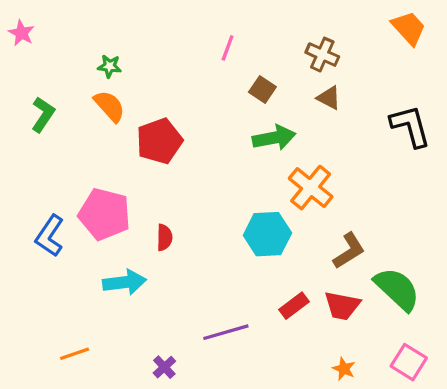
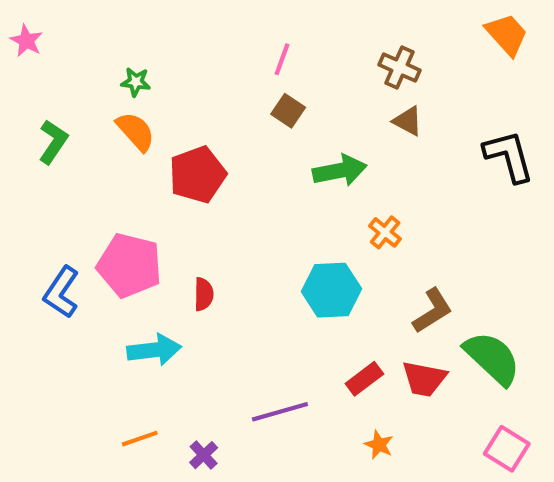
brown square: (262, 89) -> (288, 111), moved
orange cross: (311, 188) -> (385, 232), size x0.6
orange line: (75, 354) -> (140, 439), moved
orange star: (344, 369) -> (379, 445), moved

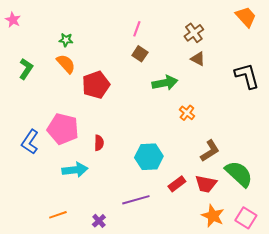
brown cross: (399, 68) -> (194, 33), turned 30
cyan hexagon: (331, 290) -> (149, 157), moved
orange line: (140, 439) -> (58, 215), moved
orange star: (379, 445) -> (213, 216), moved, size x1.6

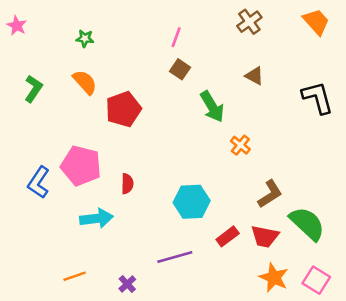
brown cross: (194, 33) -> (249, 22), moved
green star: (66, 40) -> (85, 38), moved
green arrow: (165, 83) -> (212, 107), turned 70

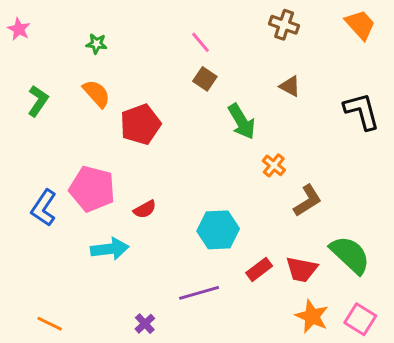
brown cross: (249, 22) -> (284, 25), turned -35
pink line: (176, 37) -> (201, 42), turned -60
red semicircle: (127, 184) -> (145, 209), turned 60
brown L-shape: (270, 194) -> (308, 201), moved
orange line: (75, 276) -> (50, 324), moved, turned 45

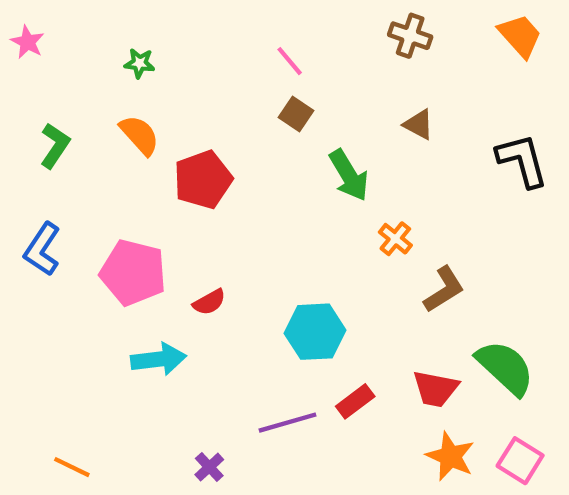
blue L-shape: (44, 208) -> (42, 249), moved
red rectangle: (259, 269) -> (355, 401), moved

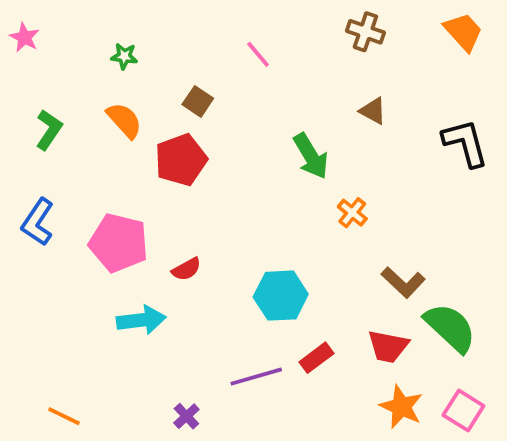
brown square: (296, 114) -> (198, 101), moved
brown L-shape: (444, 289) -> (403, 282), moved, turned 75

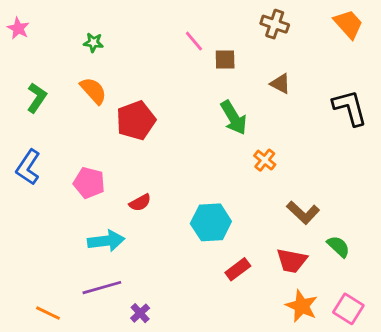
brown square: (198, 101) -> (225, 60), moved, turned -35
pink pentagon: (119, 243) -> (89, 183), size x0.7
green semicircle: (450, 328) -> (338, 247), size x0.6
purple line: (256, 377) -> (102, 288), moved

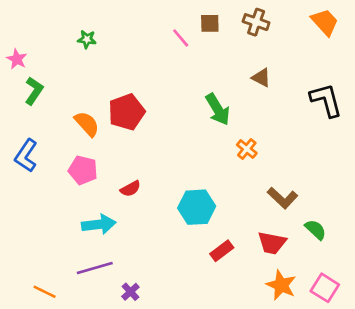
pink star: (18, 28) -> (17, 59), moved
brown square: (225, 60) -> (210, 23), moved
orange semicircle: (93, 91) -> (87, 124), moved

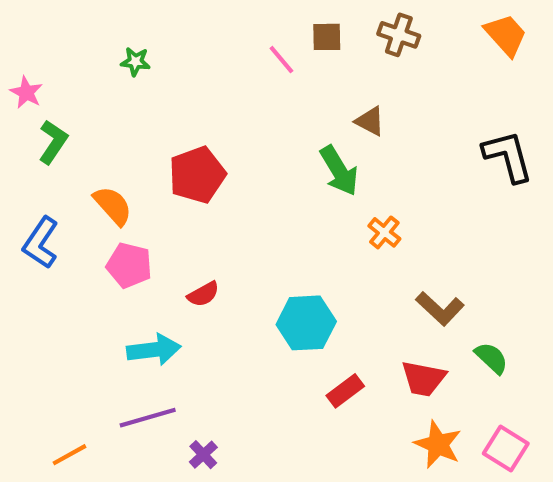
brown triangle: (261, 78) -> (370, 121), moved
orange semicircle: (87, 124) -> (113, 206), moved
orange line: (45, 292) -> (70, 455), turned -55

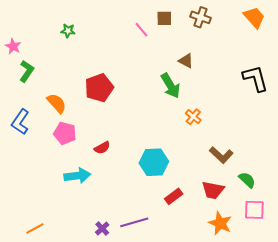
purple line: (148, 418) -> (134, 222), moved
pink square: (506, 449) -> (254, 210), moved, turned -30

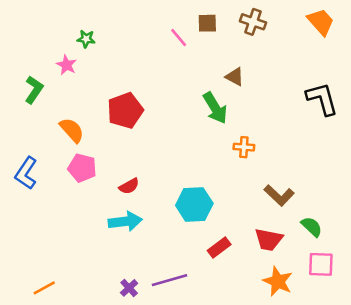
pink star: (13, 46) -> (67, 65), moved
orange cross: (193, 117) -> (244, 147), turned -35
blue L-shape: (20, 122) -> (26, 173), moved
cyan arrow: (77, 176) -> (125, 221), moved

